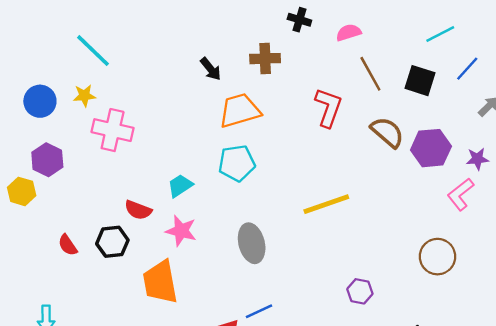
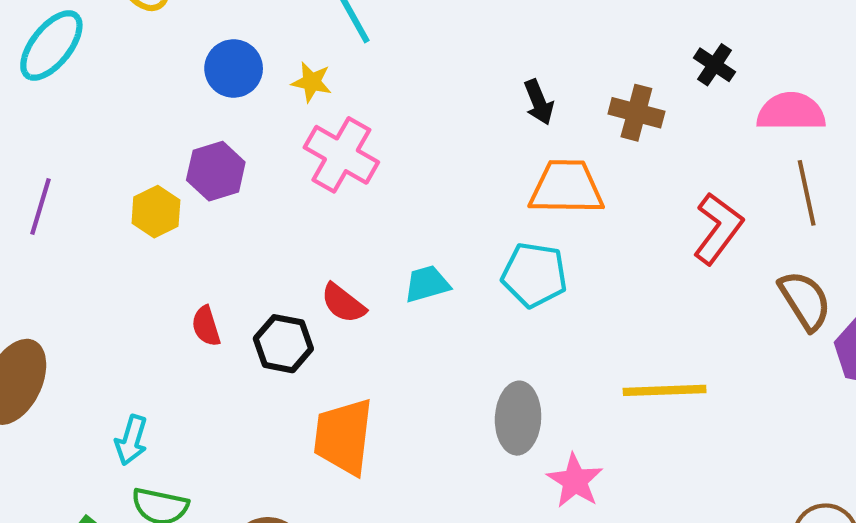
pink semicircle: (349, 33) -> (791, 112), size x1.5
pink star: (181, 231) -> (575, 481), moved

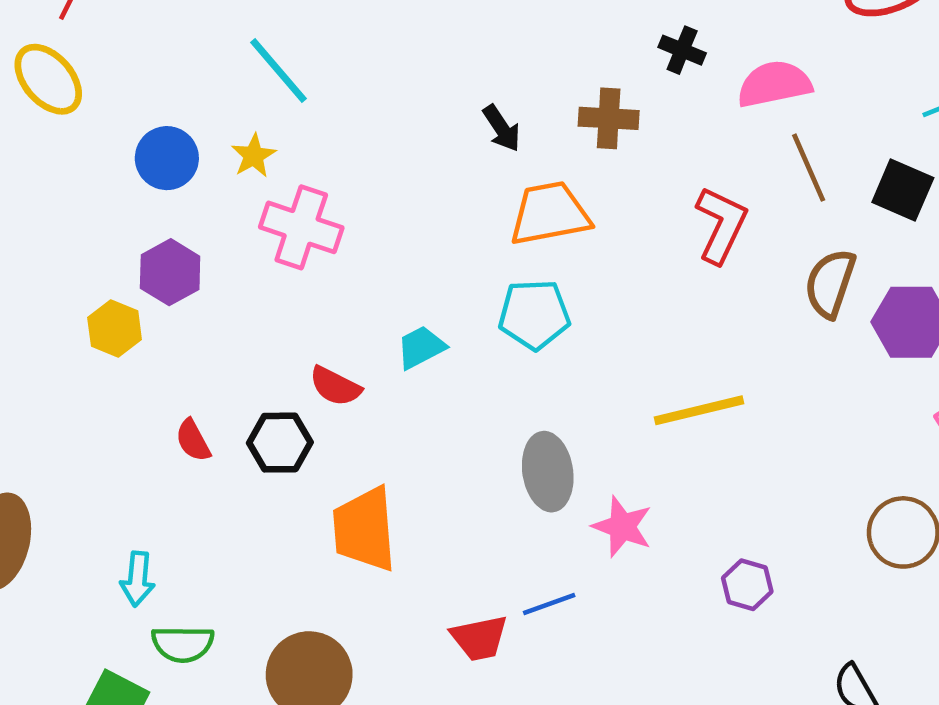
yellow star: (312, 82) -> (254, 156), turned -30
brown semicircle: (805, 300) -> (830, 283), turned -118

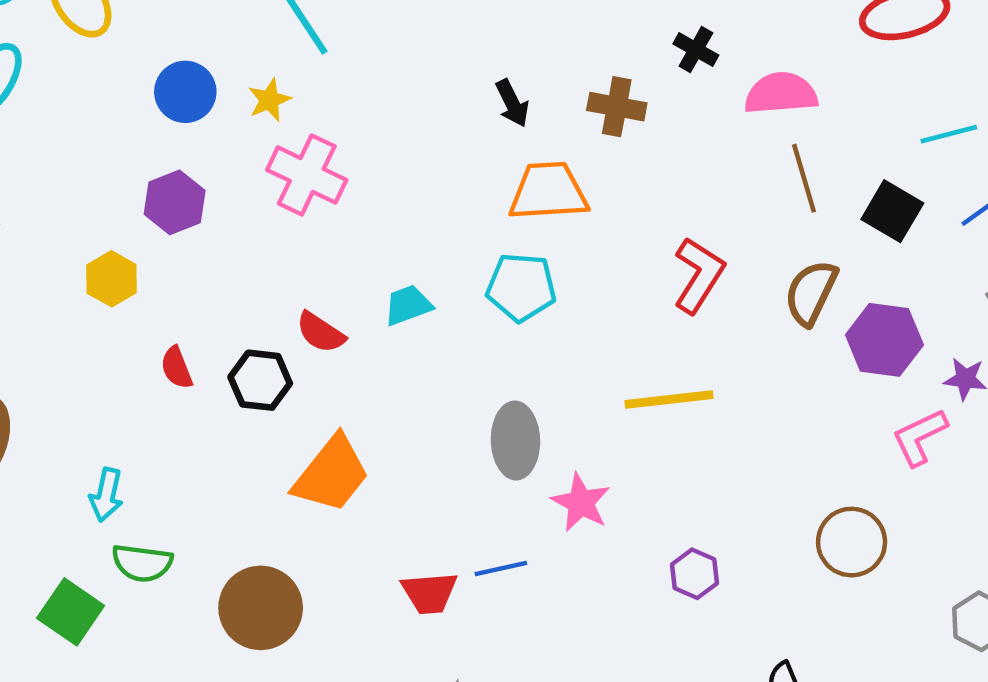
red L-shape: (721, 225) -> (699, 275), moved
yellow hexagon: (115, 328) -> (112, 279), moved
orange trapezoid: (364, 529) -> (331, 474), turned -144

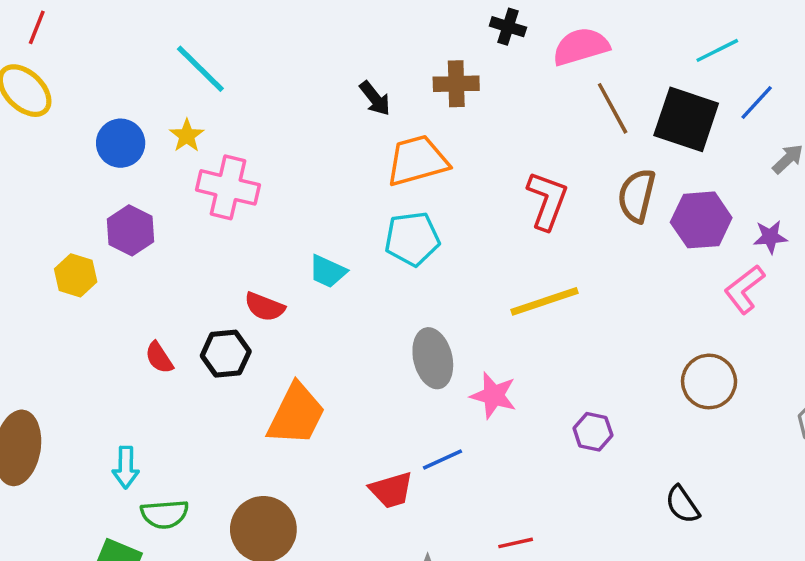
black square: (892, 211) -> (686, 119), size x1.4
yellow hexagon: (112, 279) -> (76, 275), moved
cyan trapezoid: (408, 305) -> (328, 271), turned -123

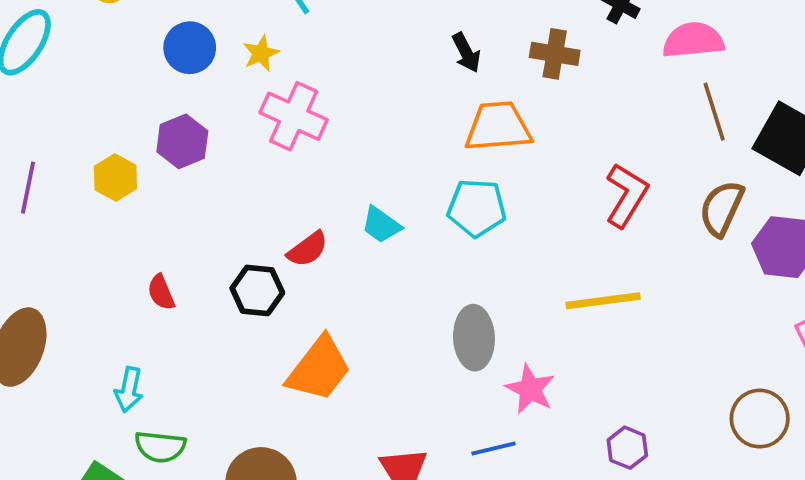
red semicircle: (265, 307) -> (308, 249), turned -69
red semicircle: (159, 358) -> (161, 292), moved
blue line: (443, 460) -> (494, 448), moved

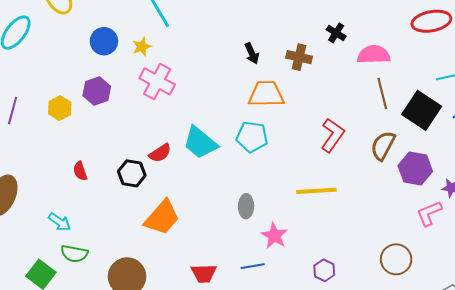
cyan trapezoid: (381, 225) -> (200, 143), size x1.6
gray ellipse: (474, 338) -> (246, 206), size x0.7
cyan arrow: (129, 390) -> (60, 222), turned -70

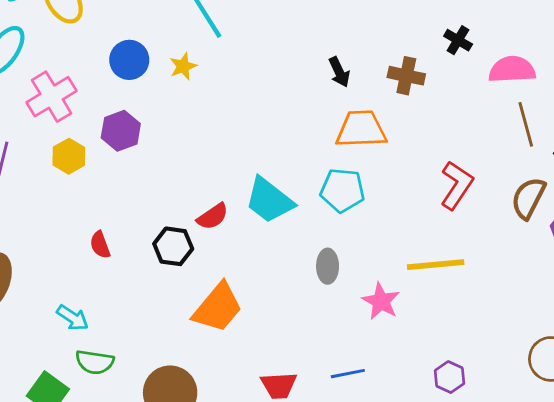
pink cross: (157, 81) -> (52, 97), moved, turned 32
gray ellipse: (246, 206) -> (328, 266), moved
pink star: (274, 236) -> (381, 301), moved

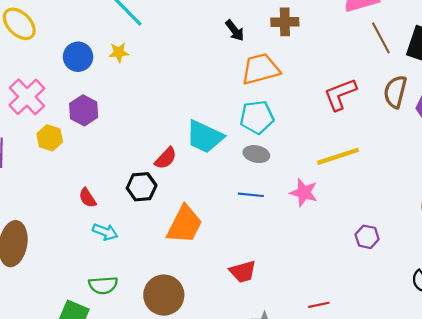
yellow star: (183, 66) -> (119, 52), turned 30
red L-shape: (457, 185) -> (340, 94), turned -132
gray ellipse: (328, 266) -> (256, 154), moved, turned -65
cyan arrow: (73, 318) -> (105, 232), moved
blue line: (348, 374) -> (251, 195), moved, turned 30

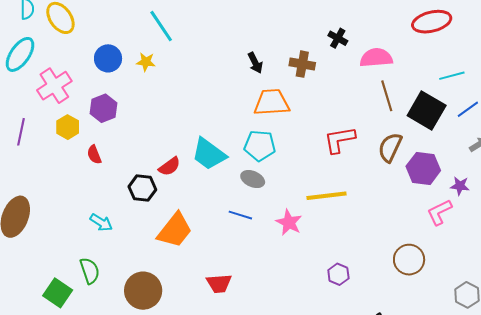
red semicircle: (87, 198) -> (94, 155), moved
green semicircle: (103, 285) -> (90, 271), turned -116

